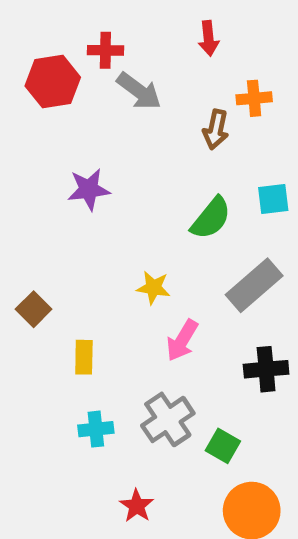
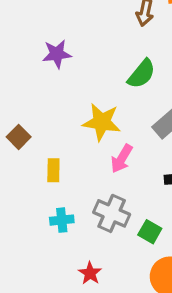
yellow star: (153, 288) -> (102, 122), size x1.6
gray cross: (168, 419) -> (112, 213), turned -32

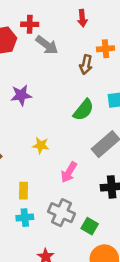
yellow star: (102, 122) -> (41, 145), moved, size x0.6
yellow rectangle: (53, 170) -> (24, 191), moved

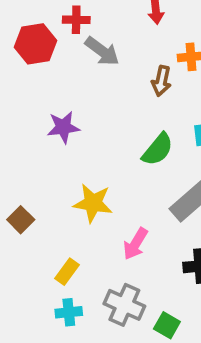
yellow star: (41, 145) -> (93, 203), size x1.5
yellow rectangle: (24, 191) -> (67, 272), turned 35

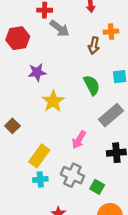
red hexagon: (36, 44) -> (18, 38), moved
green semicircle: (158, 149) -> (92, 85), turned -66
yellow star: (93, 203) -> (53, 101), moved, turned 30
yellow rectangle: (67, 272) -> (39, 156), size x1.5

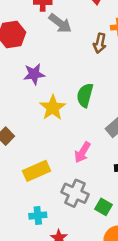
green semicircle: (92, 85) -> (85, 95), moved, turned -138
yellow rectangle: (39, 156) -> (37, 171), turned 30
cyan cross: (40, 179) -> (38, 216), moved

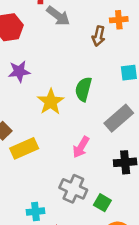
purple star: (34, 74) -> (19, 71), moved
yellow rectangle: (37, 171) -> (24, 148), moved

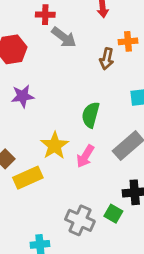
yellow star: (51, 102) -> (55, 146), moved
pink arrow: (81, 147) -> (85, 156), moved
green square: (102, 203) -> (113, 214), moved

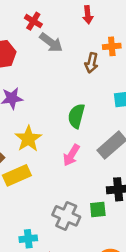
red cross: (45, 15) -> (33, 21), turned 30
yellow star: (55, 146) -> (28, 139), moved
green square: (113, 214) -> (98, 210), turned -36

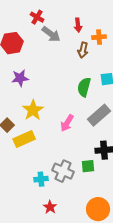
red arrow: (88, 15) -> (78, 25), moved
green semicircle: (76, 116) -> (84, 87), moved
cyan cross: (28, 239) -> (41, 179), moved

